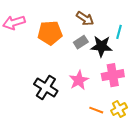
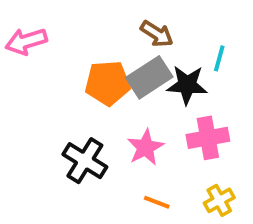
orange pentagon: (50, 33) -> (108, 83), moved
gray rectangle: (81, 42) -> (149, 77), size x1.6
orange line: (96, 110) -> (157, 202), moved

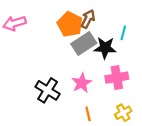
brown arrow: (157, 34) -> (88, 19), turned -96
orange pentagon: (108, 83) -> (70, 24), moved, turned 30
orange line: (157, 202) -> (88, 114), turned 56

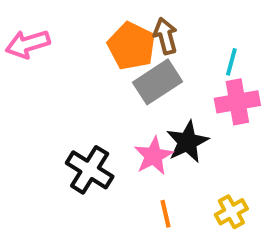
brown arrow: (88, 19) -> (165, 36), turned -42
black star: (105, 48) -> (187, 142), moved, turned -30
pink cross: (117, 78) -> (237, 102), moved

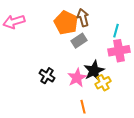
gray rectangle: (157, 82) -> (79, 41), size x0.7
black cross: (90, 170) -> (47, 76), moved, size x0.7
yellow cross: (231, 212) -> (103, 83), moved

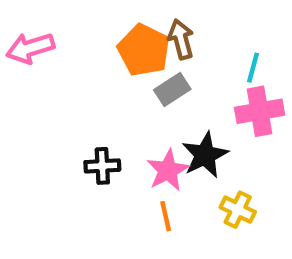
black cross: (47, 76) -> (102, 166), turned -35
yellow cross: (103, 83) -> (238, 210), moved, turned -35
orange line: (83, 107) -> (166, 216), moved

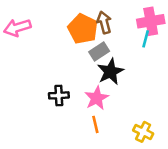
pink cross: (260, 111) -> (151, 21), moved
black star: (205, 155) -> (110, 72), moved
yellow cross: (238, 210) -> (143, 132), moved

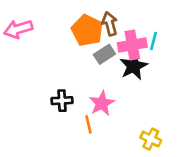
pink cross: (151, 21) -> (132, 45), moved
black star: (110, 72) -> (134, 66), moved
orange line: (95, 124) -> (88, 124), moved

